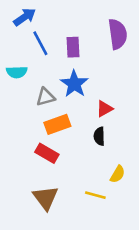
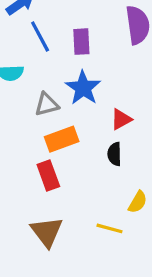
red rectangle: (47, 153) -> (48, 176), turned 40

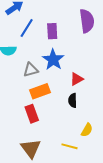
blue line: (40, 37) -> (27, 28), turned 60

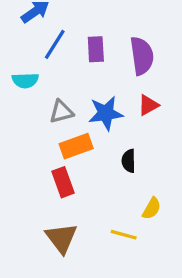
purple semicircle: (87, 21) -> (142, 56), moved
blue star: (53, 60) -> (106, 113), moved, turned 30
red triangle: (77, 79) -> (148, 105), moved

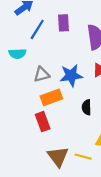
purple rectangle: (96, 49) -> (63, 23), moved
brown triangle: (61, 238) -> (58, 157), moved

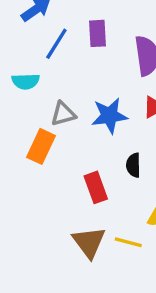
orange rectangle: (51, 97) -> (41, 146), moved, turned -45
red rectangle: (43, 122) -> (96, 187), moved

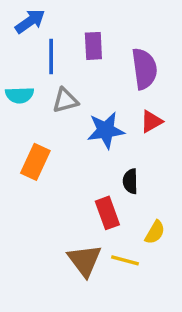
blue line: (56, 44) -> (51, 56), turned -32
gray triangle: (63, 114) -> (65, 100), moved
red rectangle: (96, 187) -> (107, 213), moved

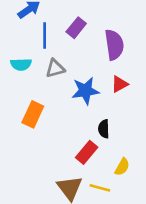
purple rectangle: (93, 46) -> (76, 28), turned 42
red rectangle: (107, 213) -> (87, 152), turned 60

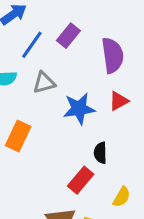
blue line: (45, 36) -> (32, 45), turned 35

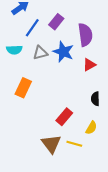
blue star: (79, 109) -> (63, 52), moved, turned 30
black semicircle: (100, 153) -> (95, 99), moved

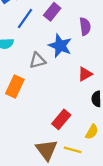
purple semicircle: (85, 35) -> (85, 26), size x0.7
gray triangle: (40, 53) -> (37, 60), moved
red triangle: (89, 65) -> (85, 74), moved

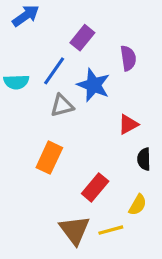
blue line: (25, 19) -> (54, 71), moved
orange rectangle: (15, 86) -> (49, 158), moved
yellow line: (73, 150) -> (111, 230), turned -30

